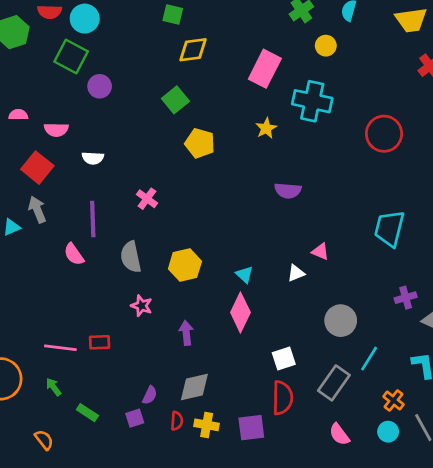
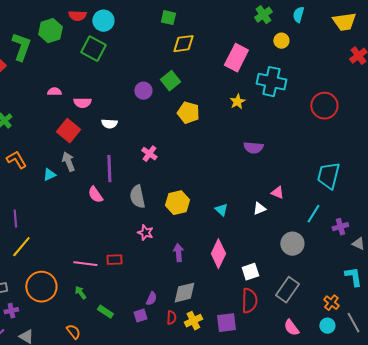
purple circle: (100, 86) -> (143, 91), moved
pink diamond: (240, 312) -> (218, 254), moved
cyan line: (369, 359) -> (313, 214), moved
yellow cross: (207, 425) -> (193, 321), turned -36

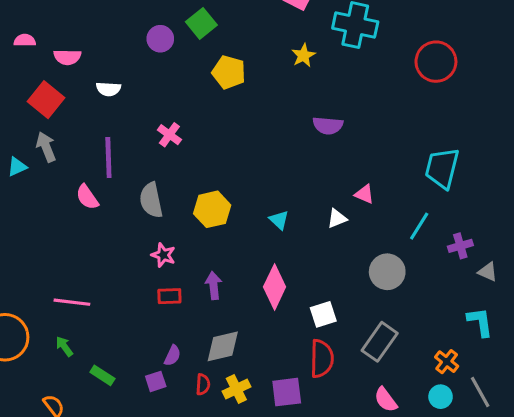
red rectangle: (114, 260) -> (169, 296), moved

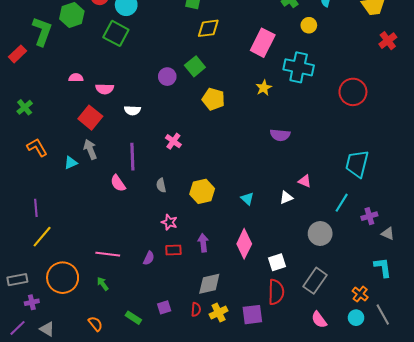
gray semicircle: (151, 200) -> (161, 185), size x0.6
purple semicircle: (172, 356) -> (149, 258), moved
green rectangle: (102, 375) -> (133, 318), moved

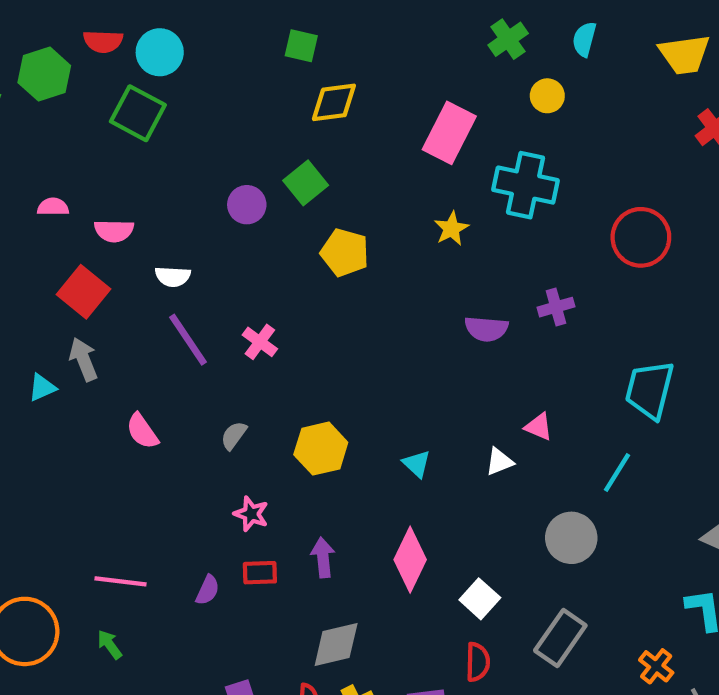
purple line: (132, 157) -> (188, 340), moved, turned -32
gray semicircle: (161, 185) -> (234, 435), turned 48
purple cross: (369, 216) -> (556, 307), moved
white square: (277, 262) -> (480, 599), turned -30
red semicircle: (276, 292) -> (478, 662), size x0.7

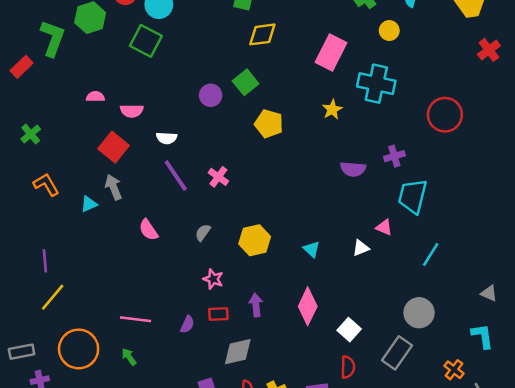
cyan trapezoid: (650, 390) -> (413, 196), moved
gray circle: (571, 538) -> (419, 313), moved
gray diamond: (336, 645) -> (238, 352), moved

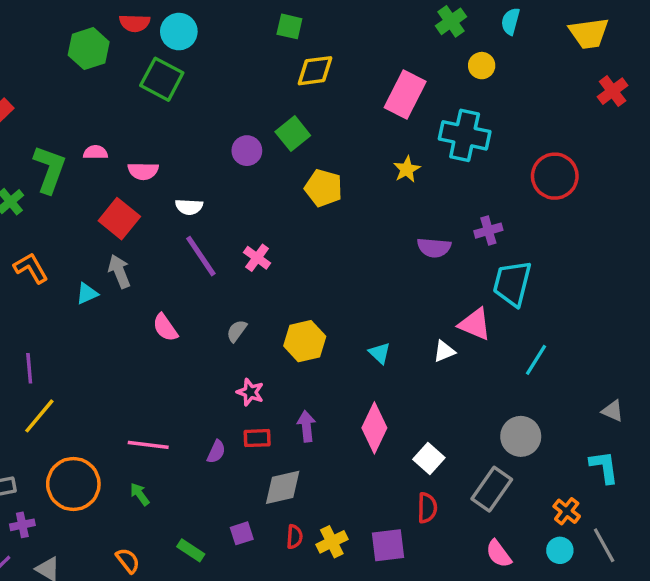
green L-shape: (53, 38) -> (50, 169), moved
pink triangle: (384, 227) -> (475, 324), size x1.5

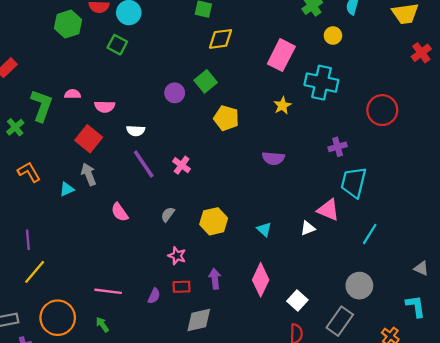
green square: (162, 79) -> (117, 45), size x0.7
purple semicircle: (434, 248) -> (273, 158), moved

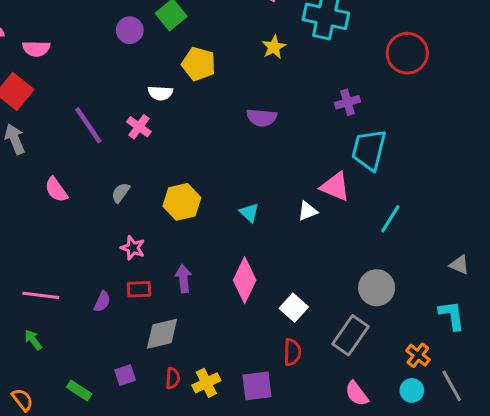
white semicircle: (136, 131) -> (160, 93), moved

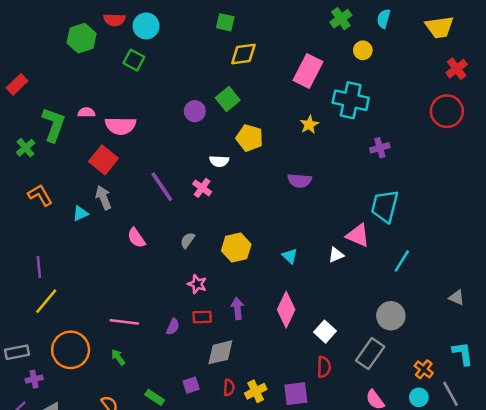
pink semicircle: (36, 49) -> (120, 126), size x1.4
red circle: (407, 53) -> (447, 111), moved
purple cross: (347, 102) -> (380, 148), moved
cyan L-shape: (452, 315) -> (463, 354), moved

